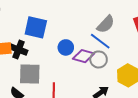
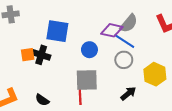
purple diamond: (83, 56) -> (112, 30), moved
gray square: (30, 74) -> (87, 80), moved

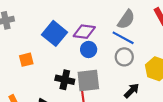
purple diamond: (112, 30) -> (84, 32), moved
blue square: (57, 31) -> (55, 33), turned 35
black cross: (41, 55) -> (65, 80), moved

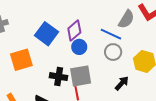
gray semicircle: (126, 19) -> (126, 19), moved
purple diamond: (84, 32) -> (74, 30), turned -45
orange square: (26, 60) -> (21, 60), size x1.6

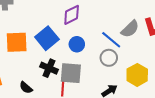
purple diamond: (74, 30) -> (72, 15), moved
blue square: (46, 34) -> (47, 38), moved

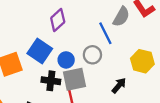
blue line: (111, 40) -> (105, 33), turned 40
blue circle: (77, 44) -> (66, 60), moved
gray circle: (109, 58) -> (92, 55), moved

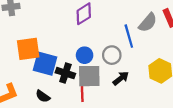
blue square: (40, 51) -> (45, 64), moved, turned -30
black arrow: (119, 85) -> (121, 78), moved

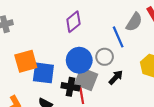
blue circle: (85, 55) -> (79, 60), size x1.6
black cross: (65, 73) -> (70, 87), moved
gray square: (89, 76) -> (86, 79), turned 30

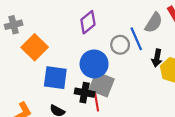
gray circle: (105, 57) -> (120, 45), moved
orange square: (26, 61) -> (35, 47), moved, turned -30
black arrow: (116, 77) -> (157, 58), moved, turned 147

